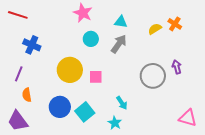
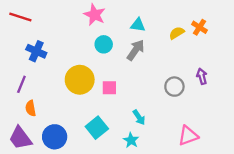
gray circle: (153, 76) -> (174, 87), size x0.7
blue circle: (60, 107) -> (55, 137), moved
pink triangle: (188, 118) -> (188, 136), moved, turned -36

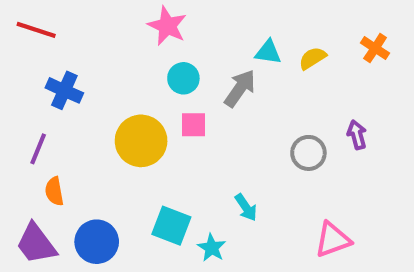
cyan triangle: (138, 25) -> (268, 52), moved
orange cross: (200, 27) -> (375, 48), moved
pink square: (109, 88) -> (193, 125), moved
cyan square: (97, 128) -> (171, 226), turned -30
cyan star: (131, 140) -> (212, 248), moved

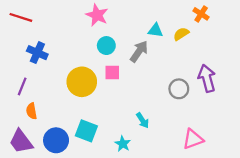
orange cross: (375, 48) -> (201, 14), moved
purple arrow: (357, 135) -> (207, 78), size x1.6
cyan square: (171, 226) -> (86, 131), moved

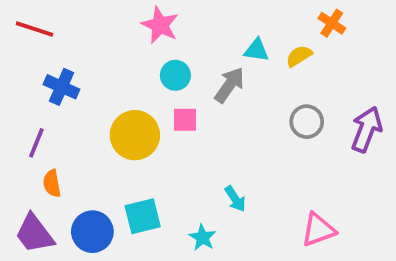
purple arrow: (207, 78) -> (367, 129), moved, turned 36
gray circle: (179, 89) -> (307, 122), moved
cyan square: (86, 131) -> (143, 216), turned -35

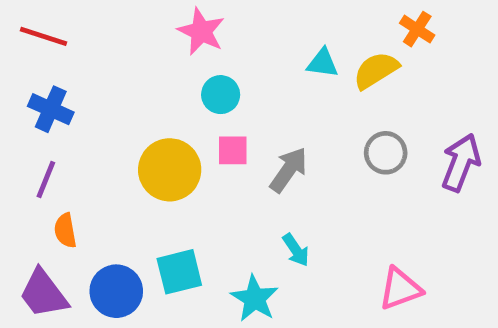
yellow semicircle: (299, 56) -> (376, 70), size x1.4
gray arrow: (229, 85) -> (289, 170), moved
blue cross: (62, 87) -> (51, 109), moved
cyan star: (202, 237) -> (255, 298), size x1.4

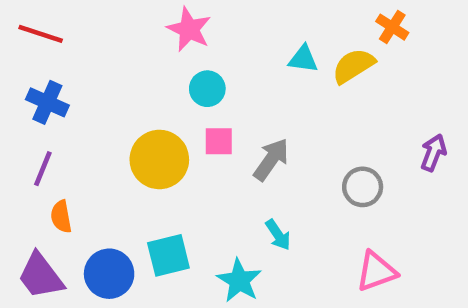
gray circle: (386, 153) -> (363, 187), moved
purple arrow: (461, 163) -> (433, 153), size x0.7

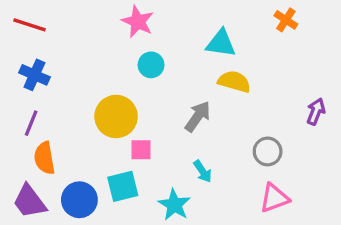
cyan triangle: (303, 59) -> (221, 43), size x1.4
yellow semicircle: (353, 66) -> (234, 82), moved, turned 48
pink square: (219, 141) -> (141, 150), moved
gray circle: (363, 187) -> (268, 151), moved
orange semicircle: (61, 217) -> (44, 158), size x1.4

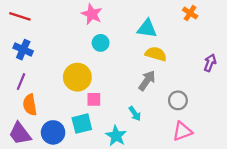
purple arrow: (316, 112) -> (210, 63), moved
gray arrow: (198, 116) -> (147, 80), moved

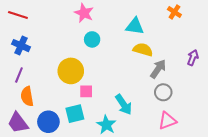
gray arrow: (147, 80) -> (158, 69), moved
cyan arrow: (135, 114) -> (124, 104), size x1.5

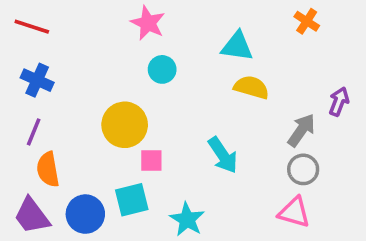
gray arrow: (158, 69) -> (301, 130), moved
gray circle: (163, 92) -> (303, 169), moved
cyan arrow: (124, 104) -> (223, 155), moved
pink triangle: (167, 121) -> (294, 212), turned 36

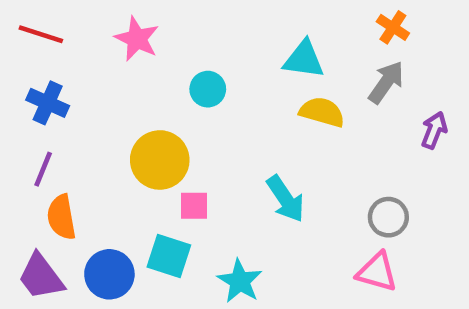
pink star: (148, 23) -> (137, 39), moved
gray arrow: (301, 130) -> (386, 82), moved
cyan square: (132, 200) -> (169, 256), turned 32

